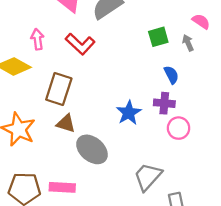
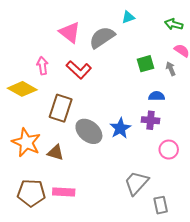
blue semicircle: (171, 75) -> (157, 96), turned -63
brown triangle: (66, 123) -> (56, 153), moved
pink circle: (179, 128) -> (169, 150), moved
gray ellipse: (92, 149) -> (89, 131), moved

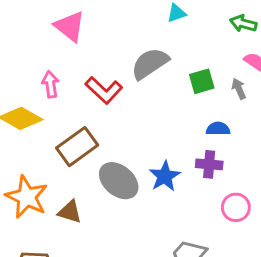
pink triangle: (70, 32) -> (70, 26), moved
gray semicircle: (102, 37) -> (150, 64), moved
brown rectangle: (61, 108) -> (77, 147), turned 36

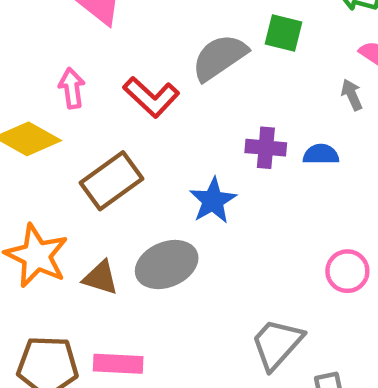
green square: (202, 81) -> (283, 33), moved, turned 30
purple cross: (209, 164) -> (266, 148), moved
blue star: (165, 176) -> (213, 201), moved
gray ellipse: (119, 181) -> (167, 265), moved, turned -63

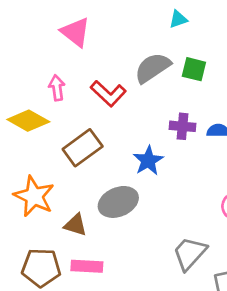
green square: (283, 33) -> (194, 69), moved
brown triangle: (100, 278) -> (75, 225), moved

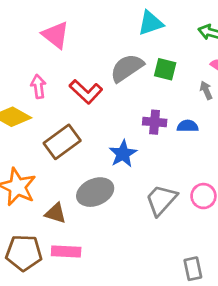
cyan triangle: (178, 19) -> (151, 23), size x1.5
gray trapezoid: (190, 253) -> (161, 200), moved

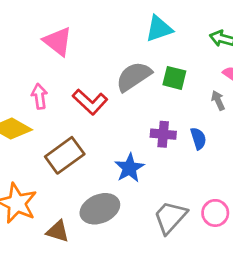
blue semicircle: (188, 126) -> (198, 138), turned 72

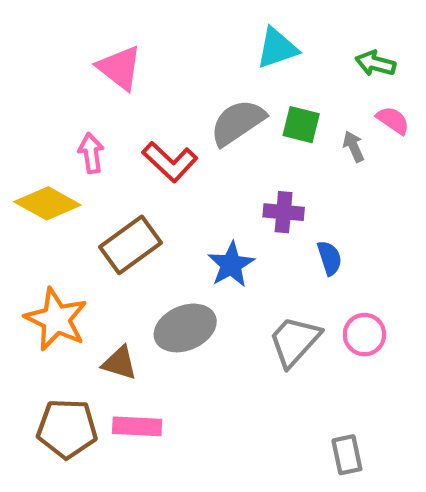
gray arrow: (218, 100) -> (354, 146), moved
blue semicircle: (198, 138) -> (329, 258), moved

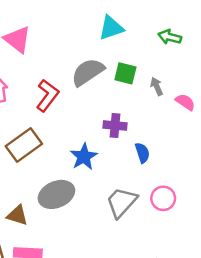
pink semicircle: (393, 120) -> (185, 102), moved
red L-shape: (170, 162) -> (47, 96), turned -96

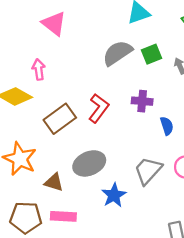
green square: (125, 73) -> (152, 54), turned -36
red L-shape: (47, 96) -> (99, 108), moved
blue star: (84, 157) -> (114, 195), moved

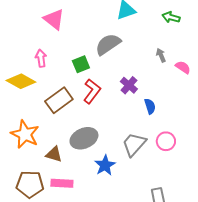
green square: (152, 54) -> (81, 64), moved
purple cross: (142, 101) -> (129, 85), turned 36

